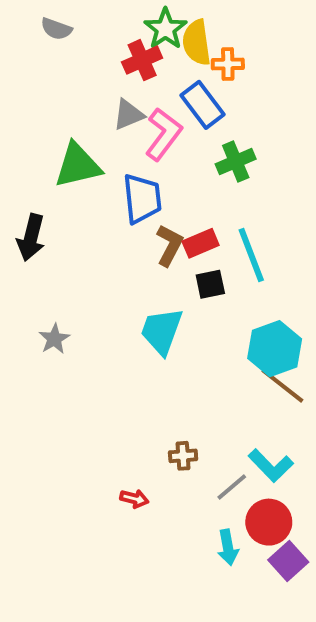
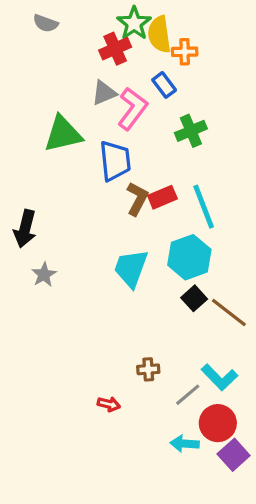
blue rectangle: (203, 105) -> (164, 85), size x0.7
black arrow: (31, 237) -> (25, 229), moved
black square: (210, 284) -> (194, 298), moved, turned -30
cyan hexagon: (275, 349) -> (189, 257), moved
cyan arrow: (228, 547) -> (185, 444), turned 104

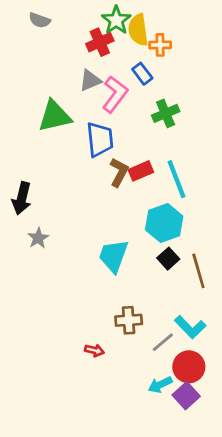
cyan trapezoid: (131, 268) -> (114, 256), moved
brown line: (229, 312) -> (198, 271), turned 36
brown cross: (148, 369) -> (129, 320), size x1.4
cyan arrow: (185, 444) -> (160, 385), turned -30
purple square: (234, 455) -> (186, 396), moved

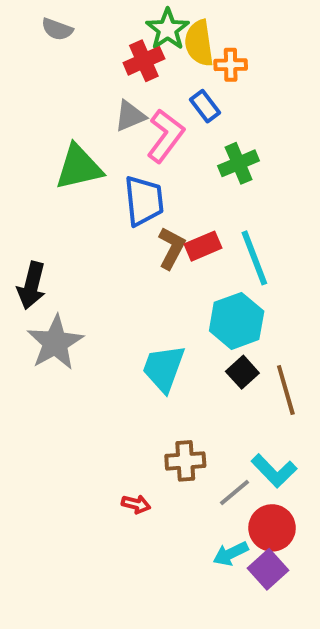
gray star: (38, 238) -> (55, 343), size x1.8

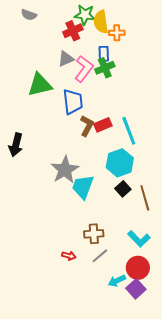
green star: (168, 29) -> (85, 15), turned -30
blue rectangle: (205, 106) -> (104, 54), turned 35
green cross: (239, 163) -> (105, 68), moved
gray star: (55, 343) -> (65, 170), moved
gray line: (235, 492) -> (100, 256), moved

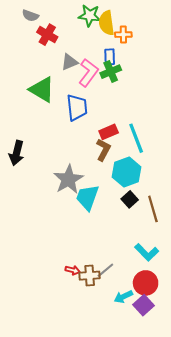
red cross: (73, 31) -> (47, 35), moved, turned -36
green triangle: (40, 85) -> (42, 90), turned 44
brown L-shape: (87, 126) -> (103, 150), moved
brown cross: (94, 234) -> (90, 276), moved

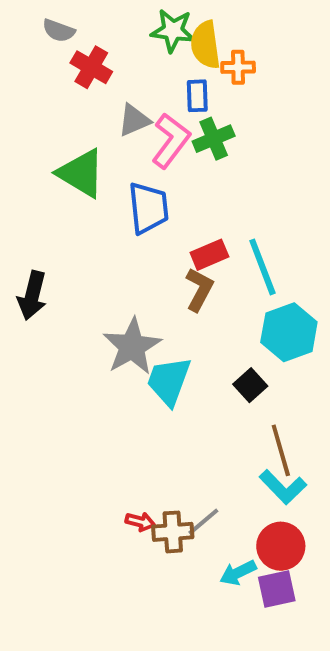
blue rectangle: (110, 57) -> (197, 96), moved
cyan hexagon: (127, 172) -> (289, 332), moved
brown line: (153, 209) -> (281, 450), moved
purple square: (143, 305) -> (277, 589), turned 30

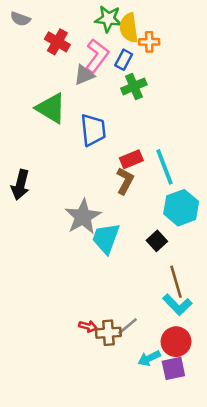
gray semicircle: (59, 31) -> (20, 19), moved
blue rectangle: (197, 96) -> (124, 60), turned 30
pink L-shape: (171, 141) -> (97, 56), moved

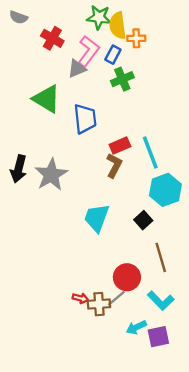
gray star: (83, 217) -> (51, 175), moved
cyan L-shape: (177, 305) -> (161, 301), moved
red circle: (176, 342) -> (127, 277), moved

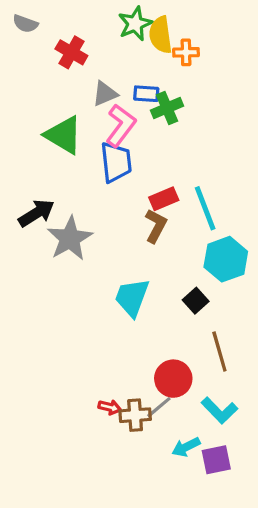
green star: (99, 17) -> (135, 24), turned -30
pink L-shape: (88, 51) -> (121, 126), moved
blue rectangle: (113, 55) -> (146, 94), moved, turned 66
black arrow: (19, 169) -> (36, 213), moved, turned -136

